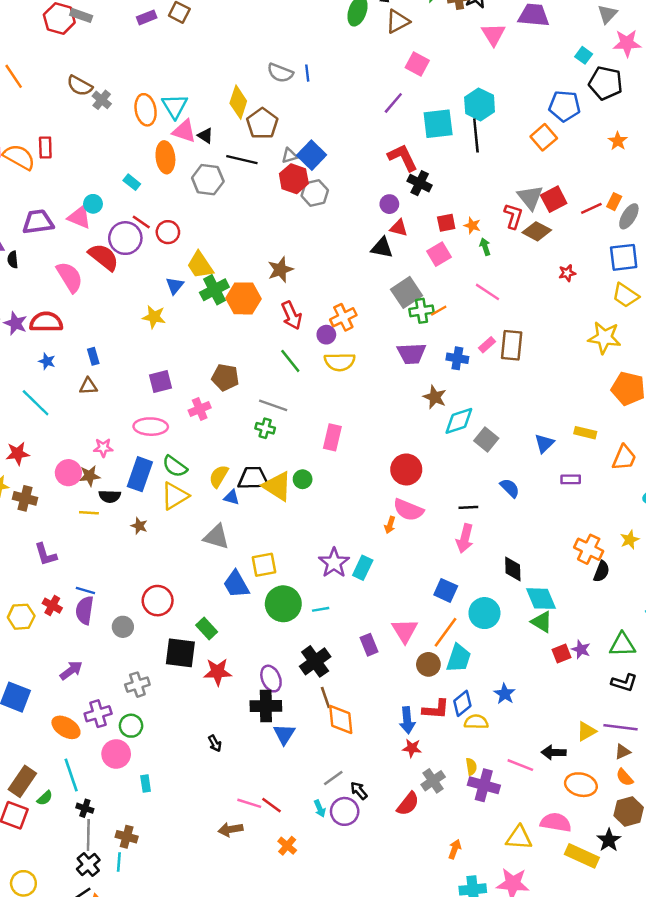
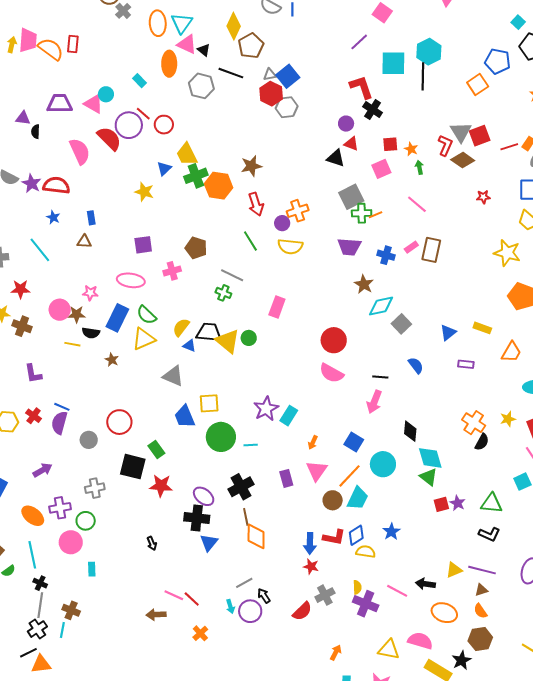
orange arrow: (390, 525) -> (313, 442), moved
purple ellipse: (271, 679) -> (204, 496), turned -35

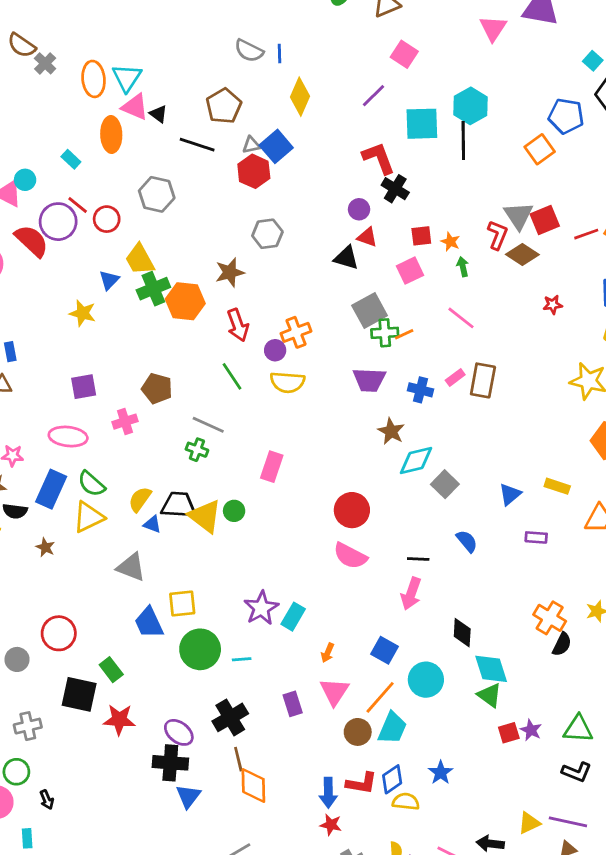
yellow diamond: (234, 26) -> (300, 97), moved
gray hexagon: (201, 86) -> (157, 194), moved
gray hexagon: (287, 107) -> (267, 234), moved
black arrow: (152, 543) -> (47, 800), moved

